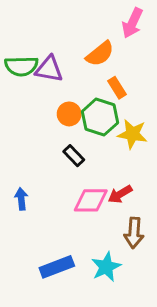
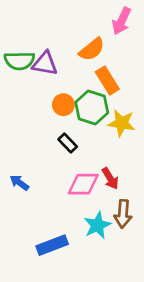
orange rectangle: (117, 88) -> (107, 81), size x1.4
red arrow: (120, 194) -> (110, 178), turned -90
blue arrow: (21, 199) -> (19, 183), turned -48
cyan star: (106, 267) -> (97, 225), moved

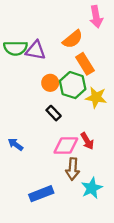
pink arrow: (122, 21) -> (96, 17), turned -35
brown arrow: (123, 214) -> (73, 169), moved
cyan star: (97, 225) -> (92, 188), moved

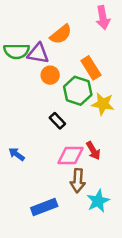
orange semicircle: (73, 39) -> (61, 34), moved
orange circle: (50, 83) -> (50, 75), moved

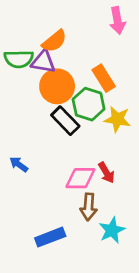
orange semicircle: (61, 34) -> (54, 41), moved
orange circle: (50, 75) -> (57, 86), size x1.6
black rectangle: (57, 121) -> (65, 121), moved, size x1.5
blue arrow: (17, 154) -> (19, 164), moved

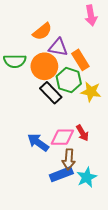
green semicircle: (19, 59) -> (15, 61), moved
purple triangle: (43, 62) -> (58, 47), moved
blue arrow: (19, 164) -> (38, 142), moved, size x1.5
blue rectangle: (50, 237) -> (61, 174), moved

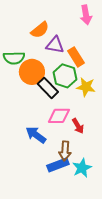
orange circle: (44, 66) -> (32, 72), moved
pink diamond: (62, 137) -> (59, 116), moved

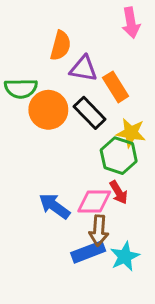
orange semicircle: (40, 30) -> (61, 46), turned -36
green hexagon: (65, 76) -> (119, 156), moved
black rectangle: (48, 88) -> (90, 113), moved
pink diamond: (59, 116) -> (94, 201), moved

